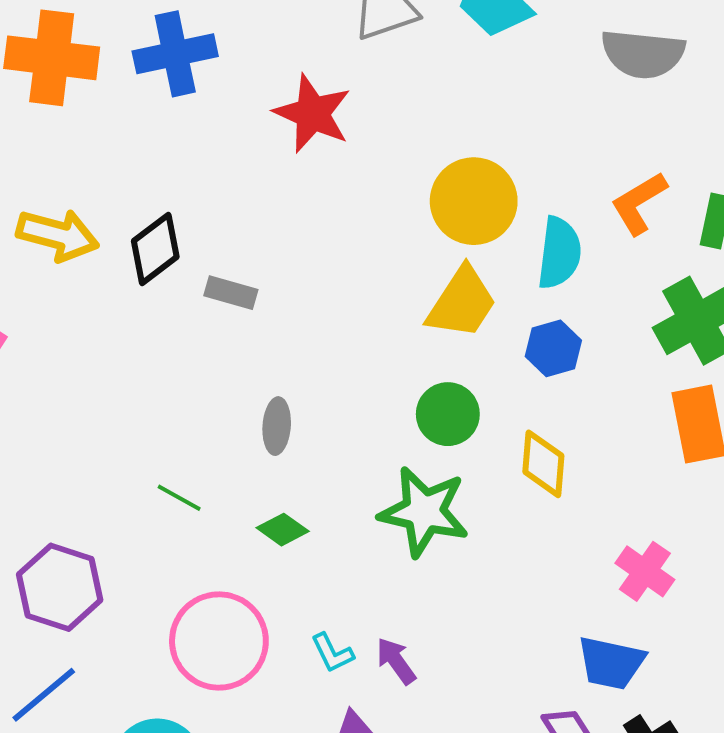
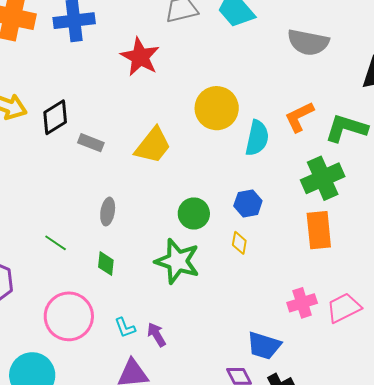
yellow trapezoid: (462, 303) -> (153, 145), moved
blue hexagon: (553, 348) -> (248, 203), moved
yellow diamond: (543, 464) -> (239, 243), size x0.7
green diamond: (283, 530) -> (106, 264), turned 55
pink cross: (645, 571) -> (302, 303), moved, turned 32

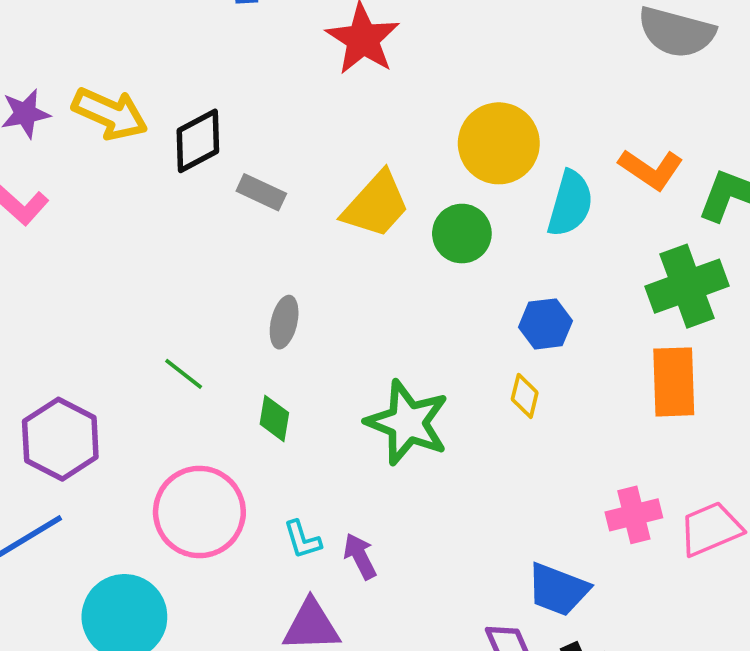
orange L-shape: (299, 117) -> (651, 169), turned -124
green circle: (194, 214) -> (462, 234), moved

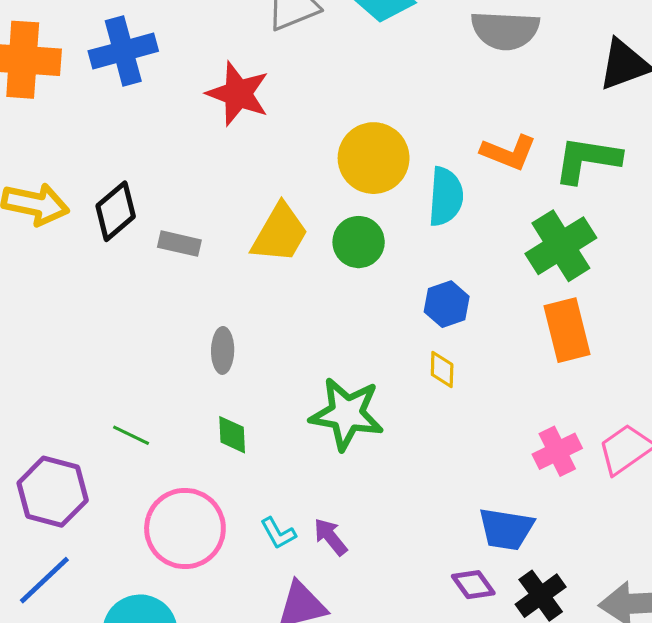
green line: (184, 374) -> (131, 435), moved

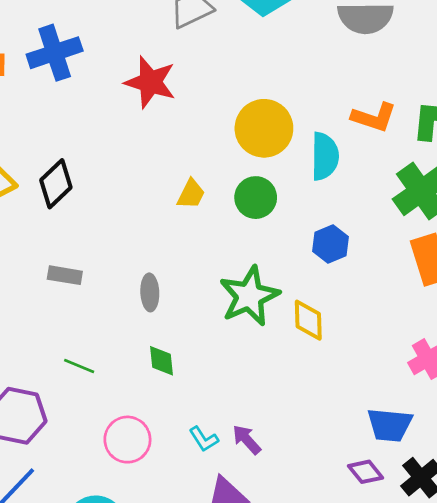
yellow trapezoid: (280, 233) -> (191, 194), size x0.6
gray rectangle: (179, 244) -> (65, 275), moved
yellow diamond: (442, 370) -> (308, 320), moved, size x1.4
green star: (347, 414) -> (249, 296), moved, turned -30
pink circle: (185, 528) -> (127, 440), size x0.7

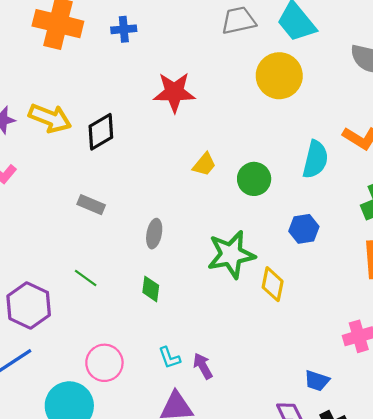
blue cross: (55, 53) -> (124, 29), size x0.6
red star: (150, 82) -> (174, 92), moved, turned -30
yellow circle: (264, 128) -> (279, 76), moved
blue trapezoid: (390, 425) -> (317, 381), size x0.7
pink circle: (127, 440) -> (104, 363), moved

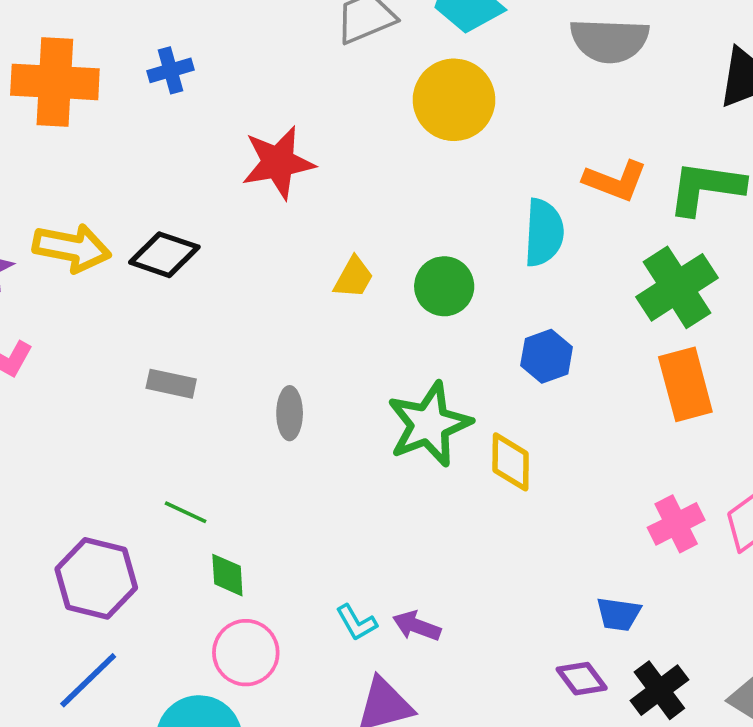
black diamond: (101, 132) -> (164, 255), turned 60
green diamond: (151, 289) -> (227, 575), moved
purple arrow: (203, 366) -> (417, 626), turned -30

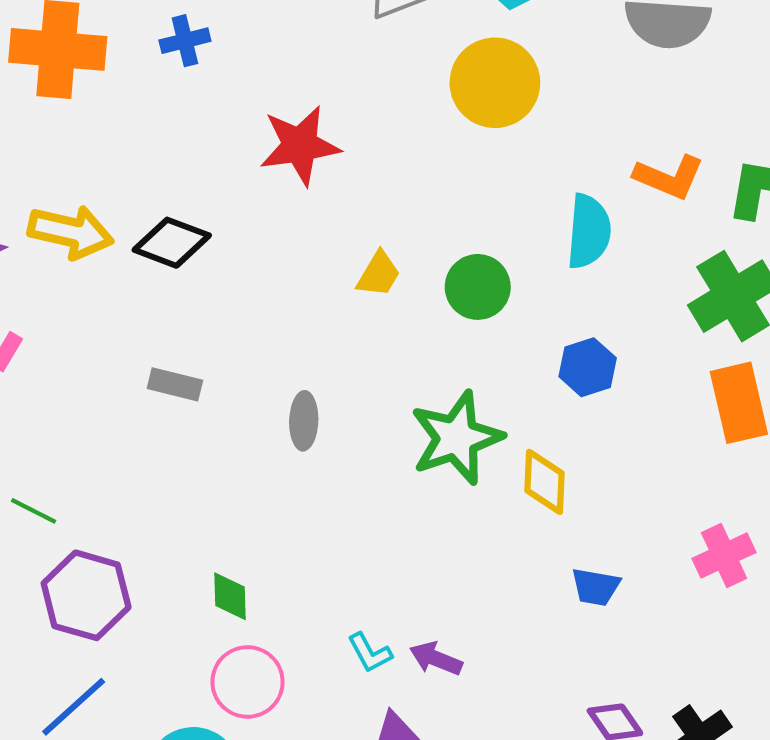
green line: (186, 512) -> (34, 511), moved
blue trapezoid: (619, 614) -> (596, 587), moved

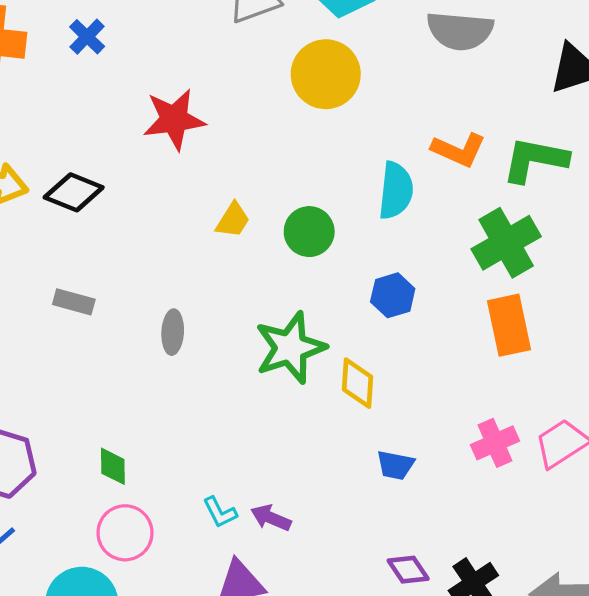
blue cross: (185, 41) -> (87, 37), turned -33

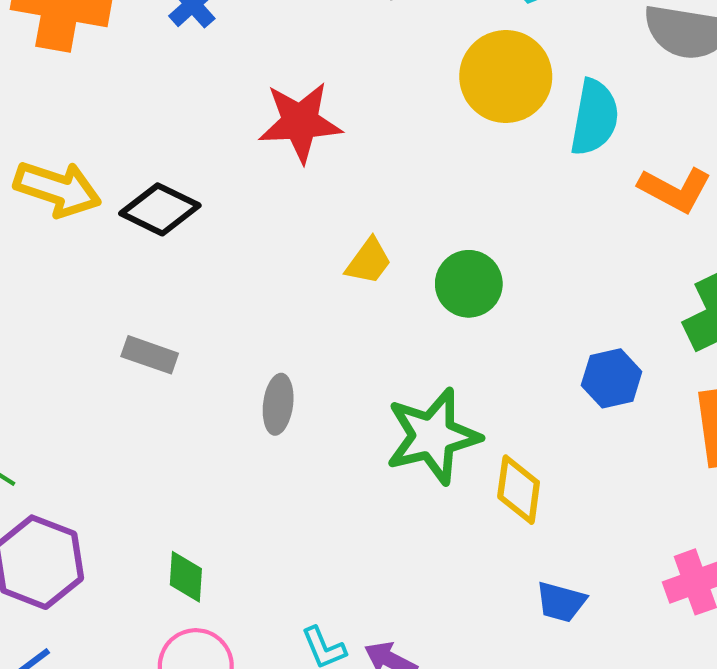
cyan semicircle: (396, 191) -> (594, 117), moved
blue hexagon: (393, 295) -> (612, 378), moved

